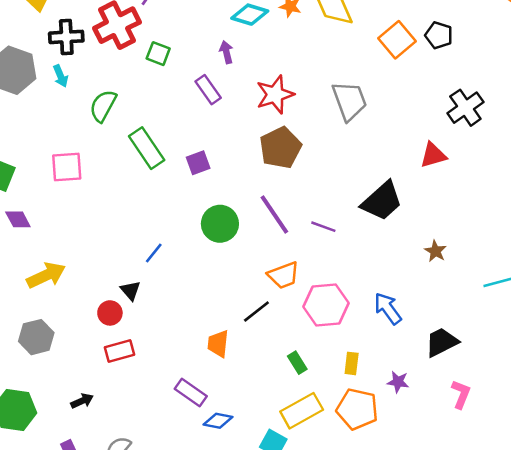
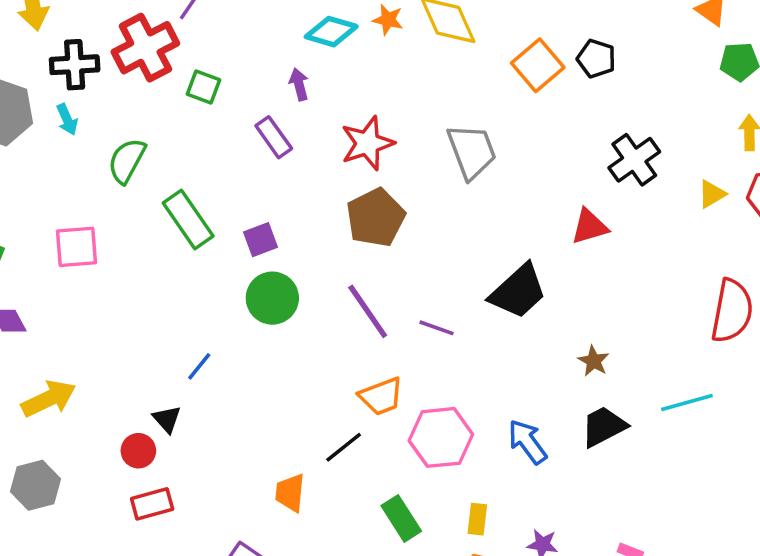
green circle: (220, 224) -> (272, 298), moved
black trapezoid: (442, 342) -> (604, 426), moved
green rectangle: (297, 363) -> (401, 518), size x1.4

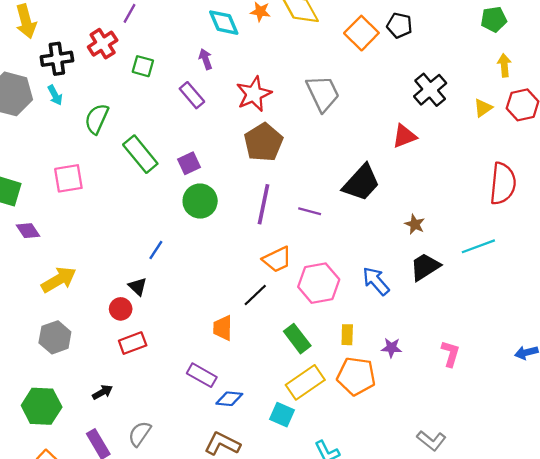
cyan diamond: (331, 32) -> (224, 23), turned 56
red cross: (145, 48) -> (103, 44), size x0.7
purple line: (368, 311) -> (263, 204), turned 51

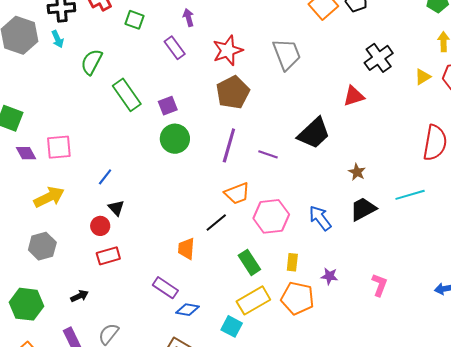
pink square: (68, 178) -> (59, 147), moved
blue line: (156, 250) -> (105, 177), moved

